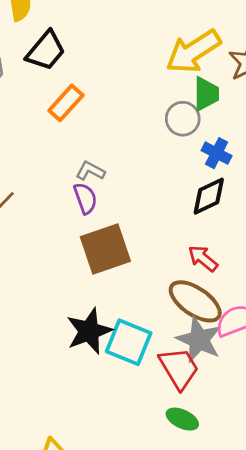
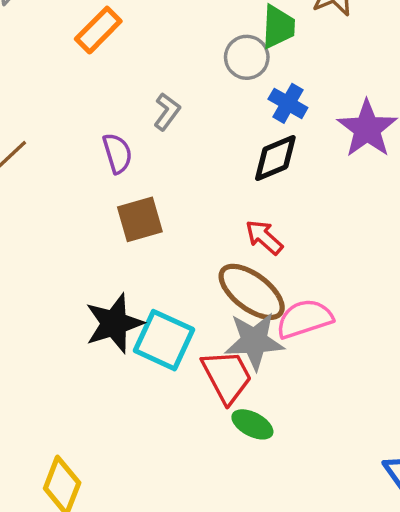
gray L-shape: (90, 171) -> (167, 112), moved, turned 96
brown square: (105, 249) -> (140, 219), size x0.7
gray star: (199, 340) -> (254, 341), turned -30
green ellipse: (182, 419) -> (252, 424), moved

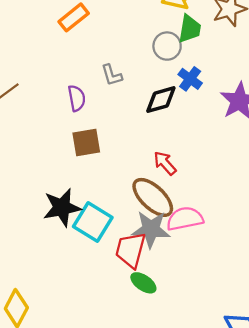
gray L-shape: (167, 112) -> (112, 75), turned 120
black diamond: (275, 158) -> (161, 100), moved
red trapezoid: (227, 376) -> (131, 250), turned -144

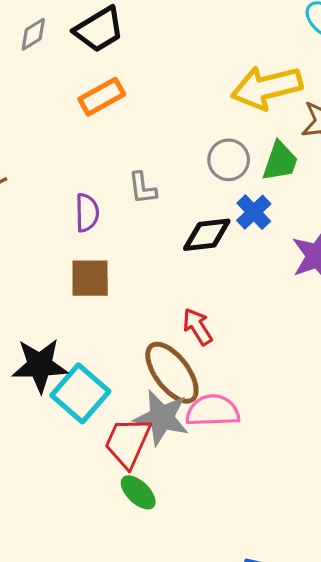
green trapezoid: (190, 29) -> (280, 161), moved

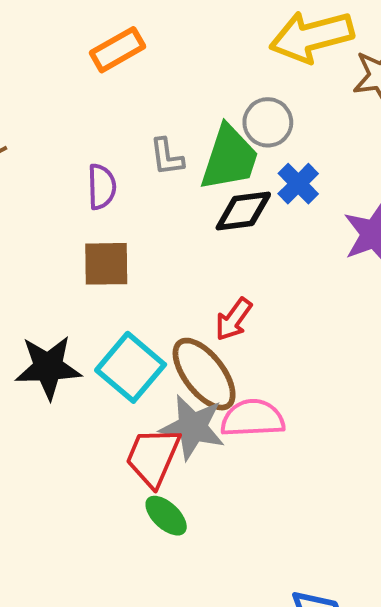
green trapezoid: (280, 161) -> (229, 158), moved, size x1.4
red arrow: (197, 327) -> (234, 319), turned -111
cyan square: (80, 393) -> (131, 367), moved

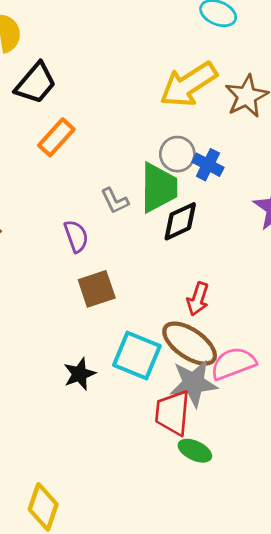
blue cross: (298, 184) -> (208, 165), moved
black star: (48, 367) -> (80, 374), size x0.7

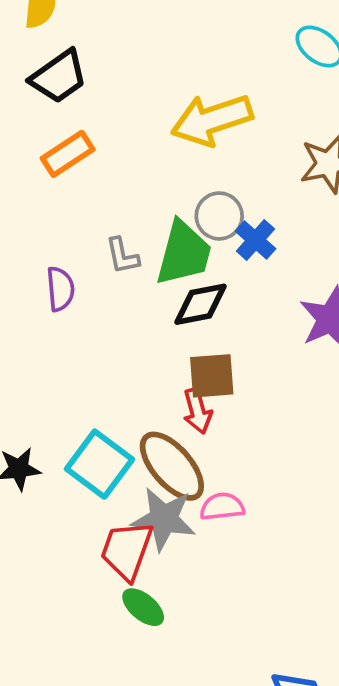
yellow arrow: (189, 84) -> (212, 120), moved
brown square: (97, 289) -> (212, 376), moved
red arrow: (198, 299) -> (197, 411), turned -48
pink semicircle: (233, 363) -> (222, 507), size x0.7

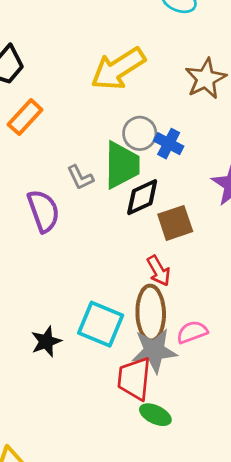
purple semicircle: (60, 289) -> (43, 211), size x1.4
brown square: (212, 376) -> (175, 223), moved
brown ellipse: (172, 466) -> (151, 313), turned 54

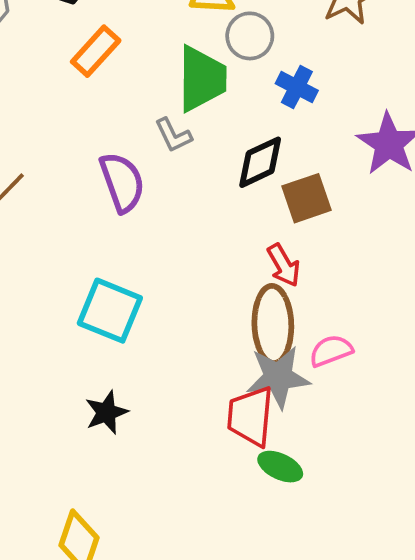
gray circle: (140, 133) -> (250, 36), moved
green trapezoid: (122, 165) -> (202, 79), moved
cyan square: (101, 324) -> (110, 311), moved
black star: (46, 341) -> (106, 412), moved

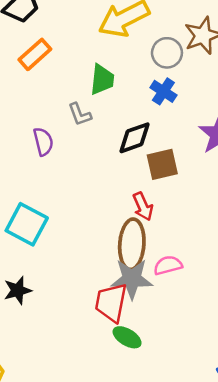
gray circle: (250, 36) -> (167, 53), moved
green trapezoid: (202, 79) -> (102, 79), size x0.7
purple semicircle: (122, 182) -> (43, 142), size x0.7

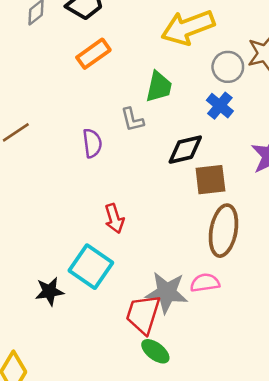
red arrow: (143, 206) -> (114, 218), moved
cyan square: (27, 224) -> (91, 267), moved
brown ellipse: (132, 244) -> (223, 231), moved

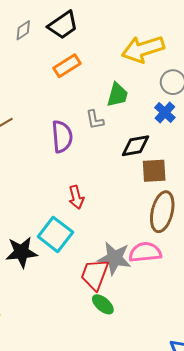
purple semicircle: (92, 143) -> (62, 137), size x1.4
pink semicircle: (205, 283) -> (145, 252), size x1.4
black star: (49, 291) -> (22, 252), size x1.4

